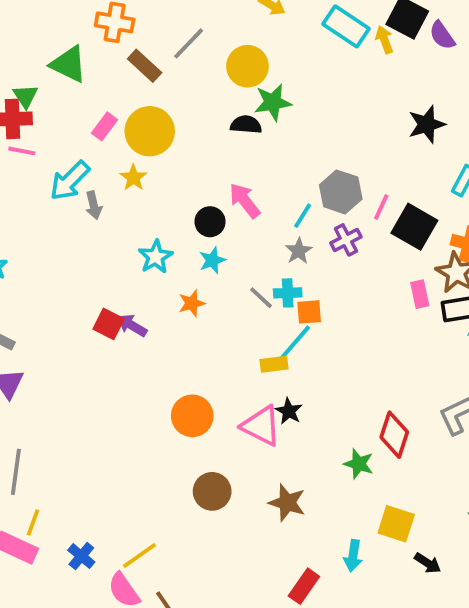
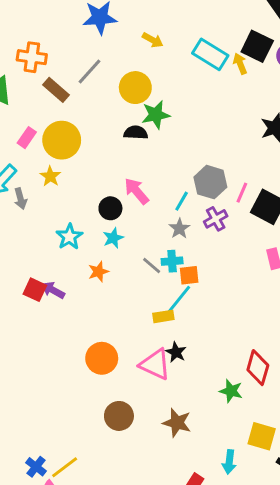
blue cross: (81, 556) -> (36, 467), moved

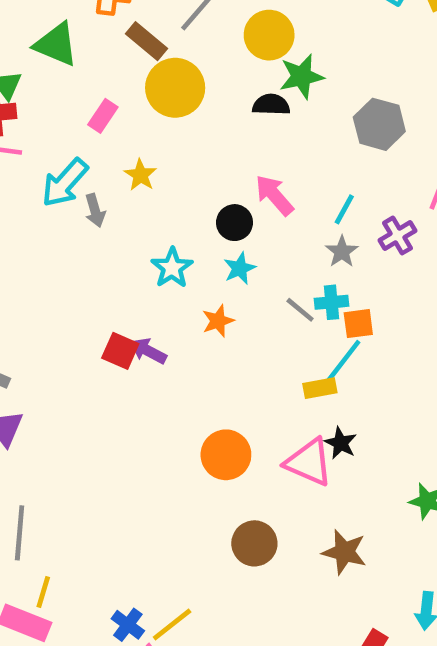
yellow circle: (62, 140) -> (175, 88), moved
gray hexagon: (210, 182) -> (379, 124), moved

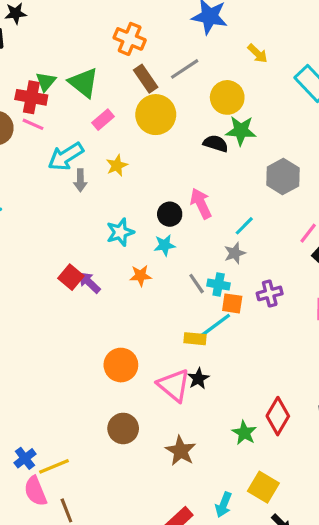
green triangle: (56, 44) -> (84, 83), moved
purple cross: (398, 236) -> (270, 293), moved

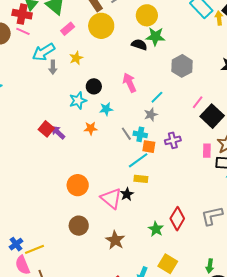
black circle: (170, 214) -> (94, 86), moved
yellow rectangle: (195, 339) -> (141, 179), moved

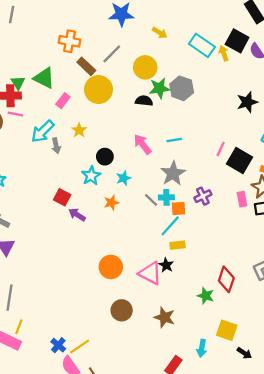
gray hexagon: (182, 66) -> (182, 88), moved
cyan line: (157, 97) -> (174, 140), moved, turned 48
gray star: (151, 115) -> (173, 173), size x1.6
red square: (46, 129) -> (62, 197), moved

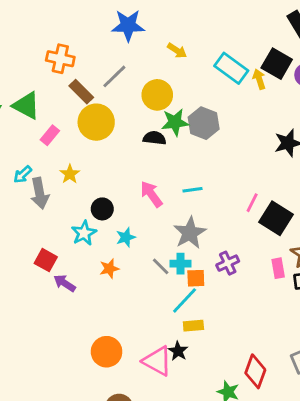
cyan arrow: (43, 131) -> (23, 174), size x0.6
gray arrow: (56, 146) -> (40, 193), size x1.5

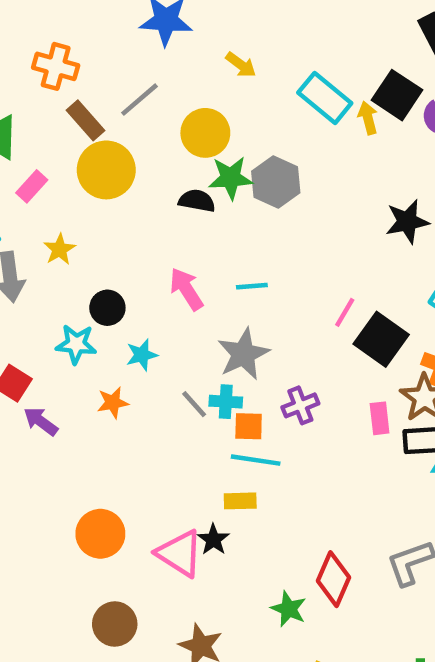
cyan star: (84, 233) -> (76, 344), turned 30
cyan line: (185, 300) -> (256, 460), moved, turned 52

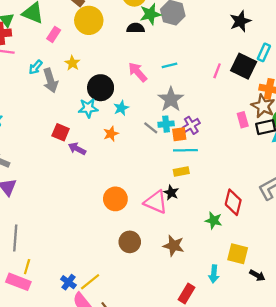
black circle: (107, 308) -> (101, 88), size x1.5
black square: (381, 339) -> (244, 66), moved
purple cross: (300, 405) -> (191, 125), moved

